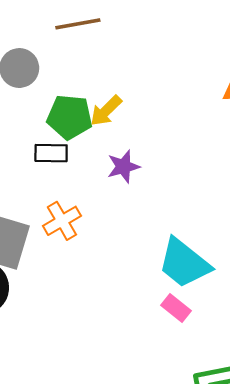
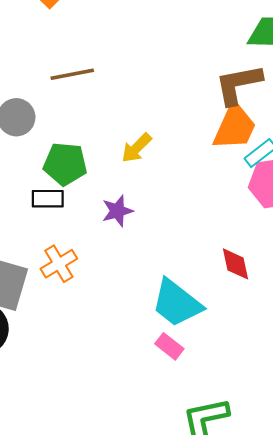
yellow arrow: (106, 111) -> (136, 148), moved

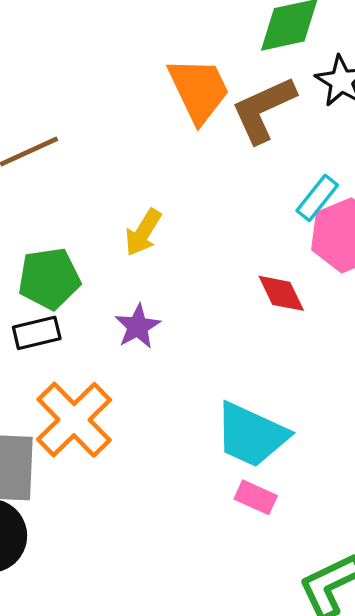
orange trapezoid: (235, 127) -> (199, 90), moved, turned -36
orange cross: (59, 264) -> (74, 420), size x1.5
red diamond: (235, 264) -> (281, 293), moved

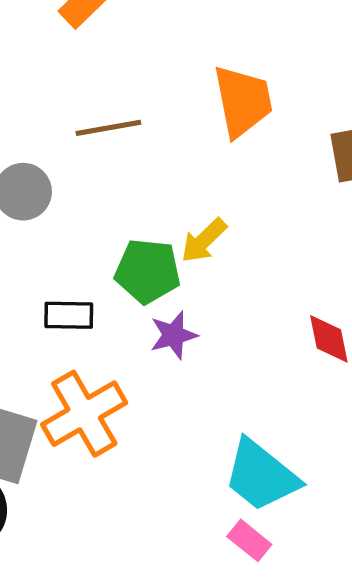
orange trapezoid: (199, 90) -> (243, 101), moved
green pentagon: (49, 279) -> (148, 271), moved

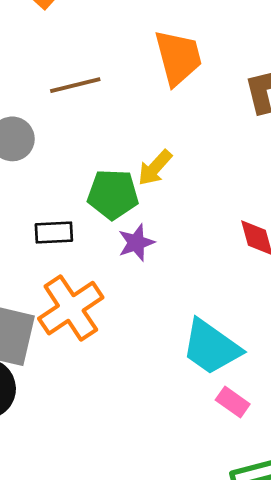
pink rectangle: (249, 540) -> (233, 402), moved

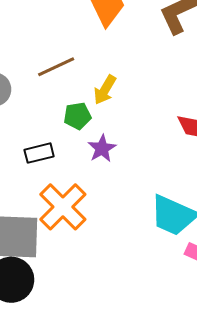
brown line: (75, 85) -> (56, 67), moved
green pentagon: (113, 194) -> (77, 116), size x0.7

